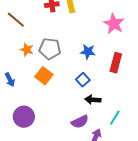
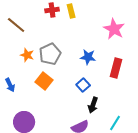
gray pentagon: (50, 49) -> (50, 54), turned -30
black arrow: (93, 100) -> (93, 105), turned -77

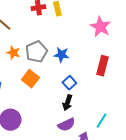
blue star: (88, 57) -> (61, 55), moved
black arrow: (93, 105) -> (67, 103), moved

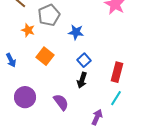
gray pentagon: (36, 52) -> (49, 15), moved
red rectangle: (102, 66) -> (117, 72), moved
purple semicircle: (66, 125) -> (61, 102), moved, turned -102

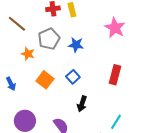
blue star: (76, 32) -> (76, 45), moved
blue square: (84, 60) -> (73, 77), moved
red rectangle: (117, 72) -> (115, 75), moved

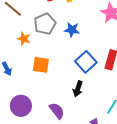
blue square: (73, 77) -> (86, 62), moved, size x1.5
orange square: (45, 80) -> (41, 65), turned -30

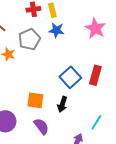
blue star: (72, 30) -> (56, 30), moved
orange square: (41, 65) -> (35, 100), moved

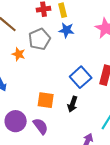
purple semicircle: (41, 126) -> (41, 126), moved

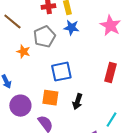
blue square: (81, 77) -> (61, 72), moved, turned 30
purple circle: (16, 121) -> (20, 106), moved

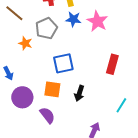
pink star: (110, 26) -> (97, 21), moved
cyan line: (111, 120) -> (121, 105), moved

